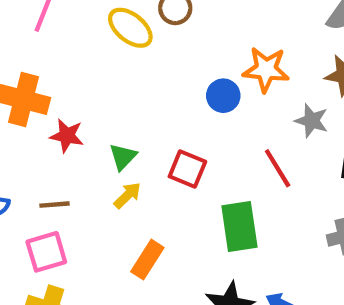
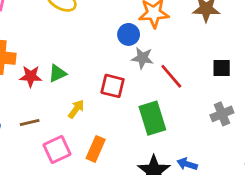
gray star: (312, 121) -> (142, 58), moved
green triangle: (123, 157) -> (57, 73), moved, turned 30
pink square: (46, 252) -> (57, 150), moved

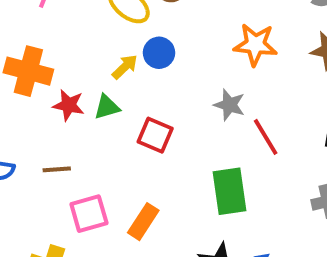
blue circle: (129, 34) -> (159, 53), moved
red square: (113, 86) -> (155, 135), moved
yellow arrow: (76, 109) -> (125, 67), moved

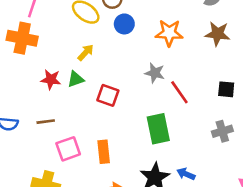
blue circle: (159, 53) -> (124, 24), moved
orange cross: (28, 71) -> (22, 38), moved
orange rectangle: (143, 222) -> (104, 152), turned -35

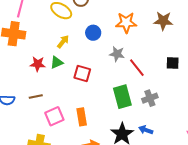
blue circle: (124, 24) -> (93, 33), moved
gray cross: (222, 131) -> (150, 98), moved

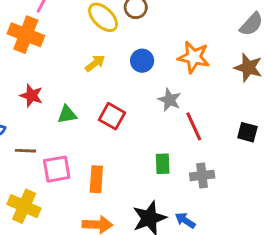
green triangle: (57, 63) -> (67, 114), moved
red star: (38, 64) -> (31, 96), moved
brown line: (36, 96) -> (26, 151), moved
green rectangle: (122, 97) -> (163, 164), size x0.6

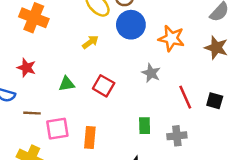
blue circle: (142, 61) -> (131, 25), moved, size x1.5
red star: (31, 96) -> (26, 68), moved
red line: (194, 126) -> (185, 97), moved

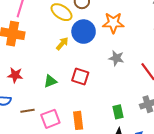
blue circle: (131, 25) -> (84, 32), moved
orange star: (171, 38) -> (113, 23), moved
green rectangle: (145, 126) -> (118, 112), moved

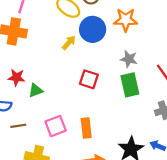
green triangle: (50, 81) -> (36, 91), moved
brown line: (27, 111) -> (18, 126), moved
green rectangle: (118, 112) -> (130, 85), moved, size x1.5

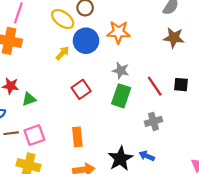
red square: (89, 79) -> (81, 89), turned 36
green rectangle: (130, 85) -> (121, 96), turned 30
pink square: (56, 126) -> (34, 135), moved

